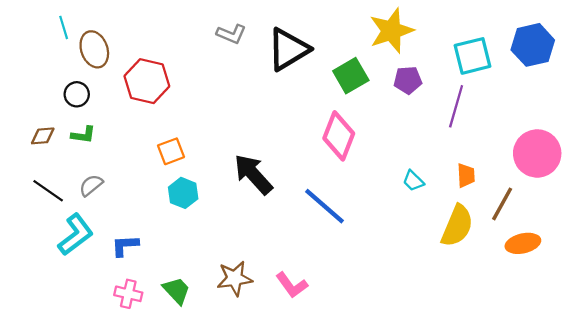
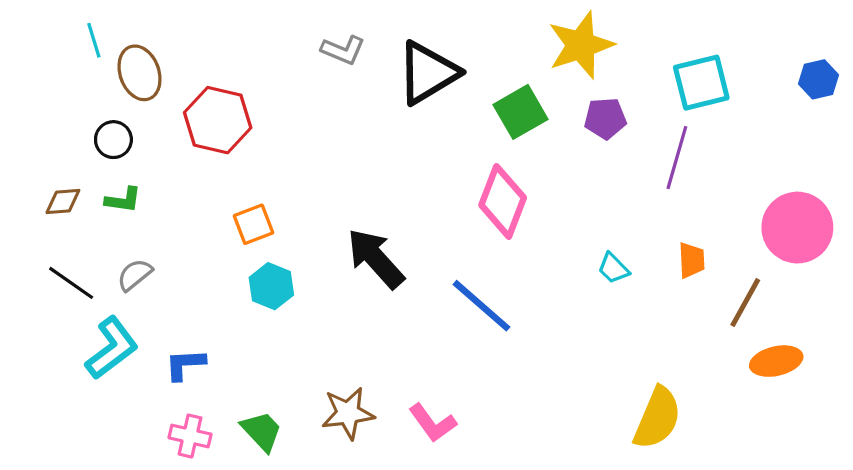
blue hexagon: (533, 45) -> (819, 79), moved, size x0.6
yellow semicircle: (457, 226) -> (657, 418), moved

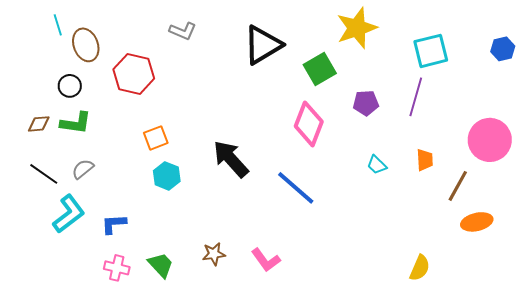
gray L-shape: (343, 50) -> (183, 31), moved
purple pentagon: (605, 118) -> (366, 103), moved
green L-shape: (123, 200) -> (76, 123), size x1.4
brown star: (348, 413) -> (214, 254), size x0.7
yellow semicircle: (657, 418) -> (420, 268), moved, size x0.7

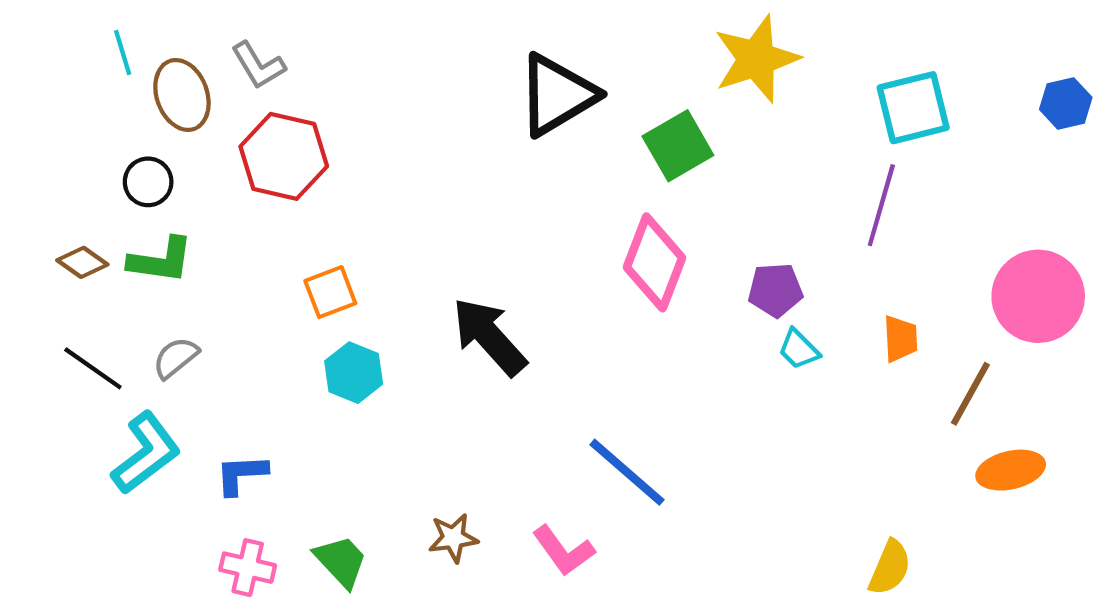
gray L-shape: (183, 31) -> (258, 65), moved, turned 36
purple pentagon: (366, 103) -> (775, 290), moved
brown diamond: (39, 124) -> (82, 262), turned 40
blue line: (296, 188) -> (627, 472), moved

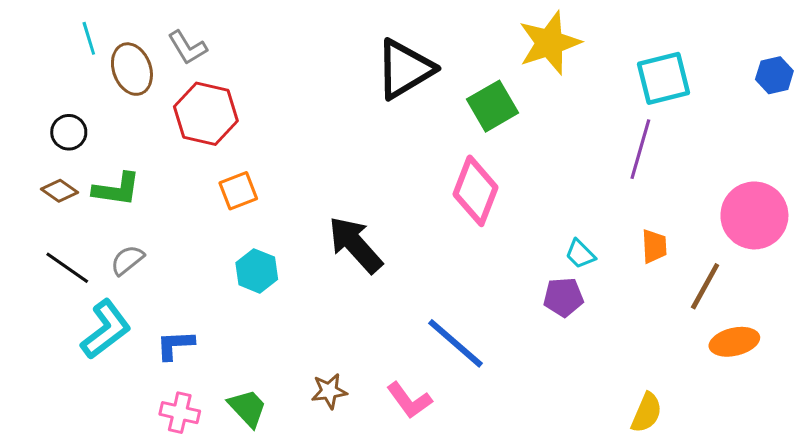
black circle: (148, 182) -> (69, 132), moved
purple pentagon: (775, 290) -> (563, 297), moved
orange square: (330, 292) -> (238, 191), moved

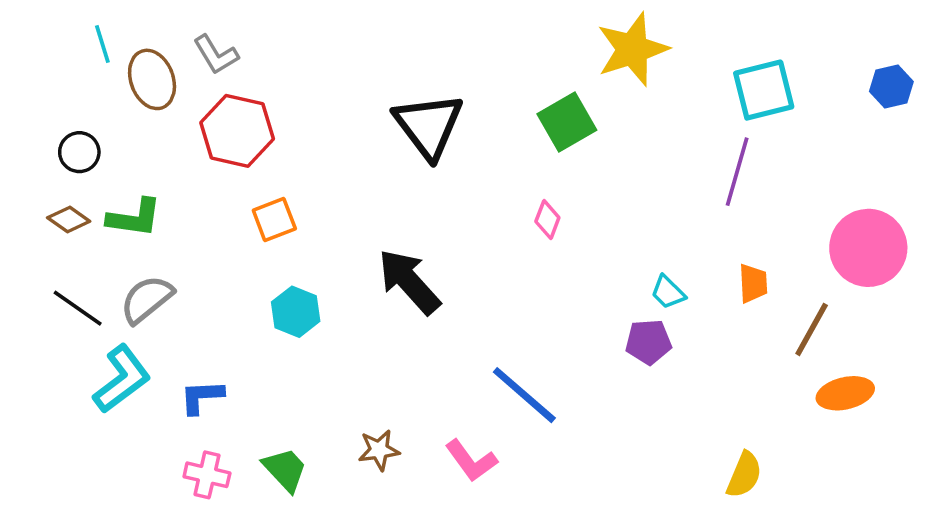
black triangle: (405, 69) -> (429, 126), moved, turned -36
pink diamond: (476, 191) -> (547, 220), size x0.5
gray semicircle: (127, 260) -> (147, 299), size x1.4

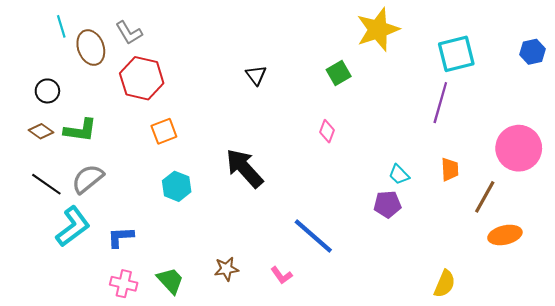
green square: (567, 122) -> (339, 73), size x0.7
black triangle: (429, 126) -> (256, 75), size x0.5
pink L-shape: (471, 461) -> (281, 275), size x0.7

